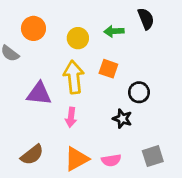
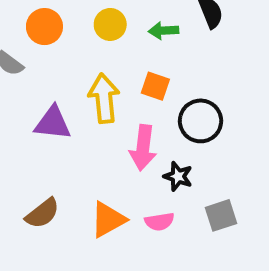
yellow circle: (78, 38) -> (110, 24), moved
black circle: (139, 92) -> (200, 121), size x1.4
pink arrow: (71, 117) -> (143, 148), moved, size x1.5
black star: (122, 119) -> (178, 176), moved

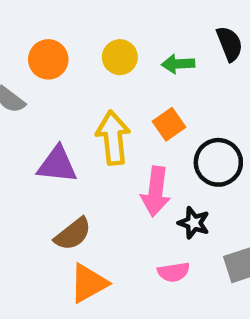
orange square: (155, 86) -> (169, 124), turned 36
brown semicircle: (42, 213) -> (73, 234), moved
orange triangle: (108, 220) -> (89, 283), moved

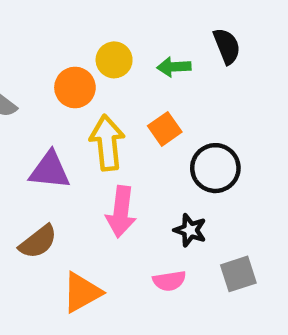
orange circle: (48, 59) -> (75, 88), moved
pink arrow: (156, 191) -> (121, 212), moved
brown semicircle: (73, 234) -> (38, 242), moved

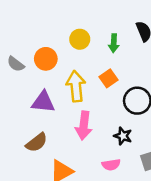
green arrow: (174, 67) -> (114, 43), turned -84
orange circle: (75, 88) -> (46, 59), moved

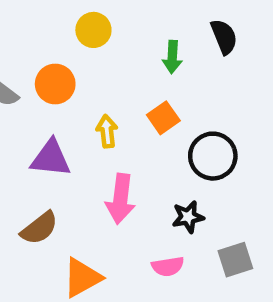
yellow circle: (80, 39) -> (93, 30), moved
yellow arrow: (76, 86) -> (107, 131), size x0.6
black star: (123, 136) -> (188, 217), turned -30

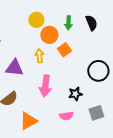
yellow circle: (93, 30) -> (36, 20), moved
black semicircle: (224, 37) -> (91, 23), moved
orange circle: (55, 84) -> (49, 35), moved
black circle: (213, 156) -> (98, 71), moved

